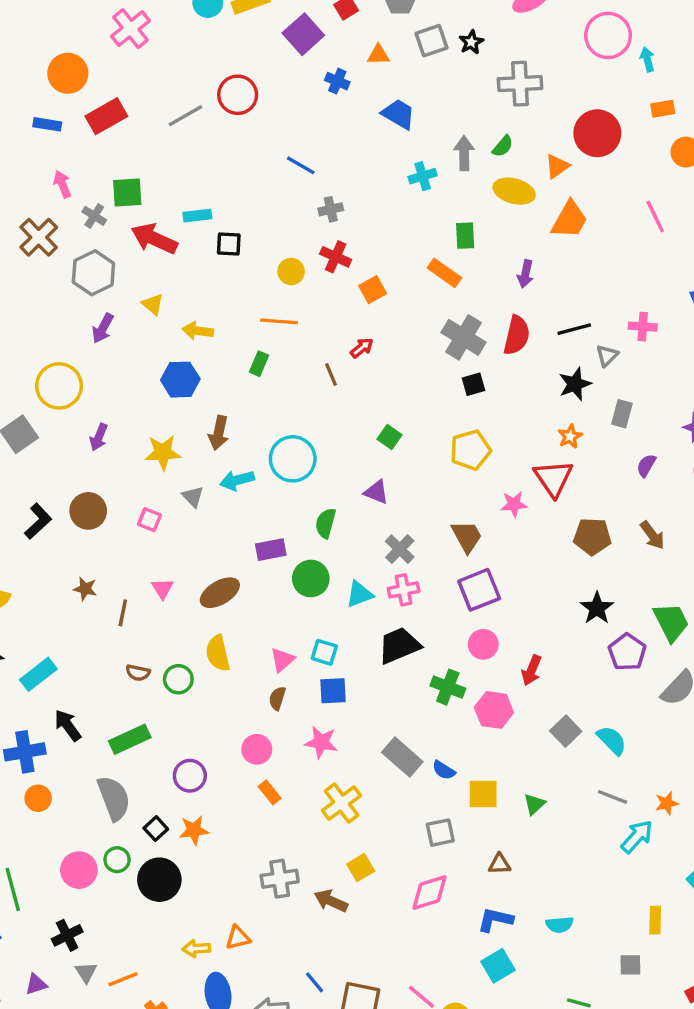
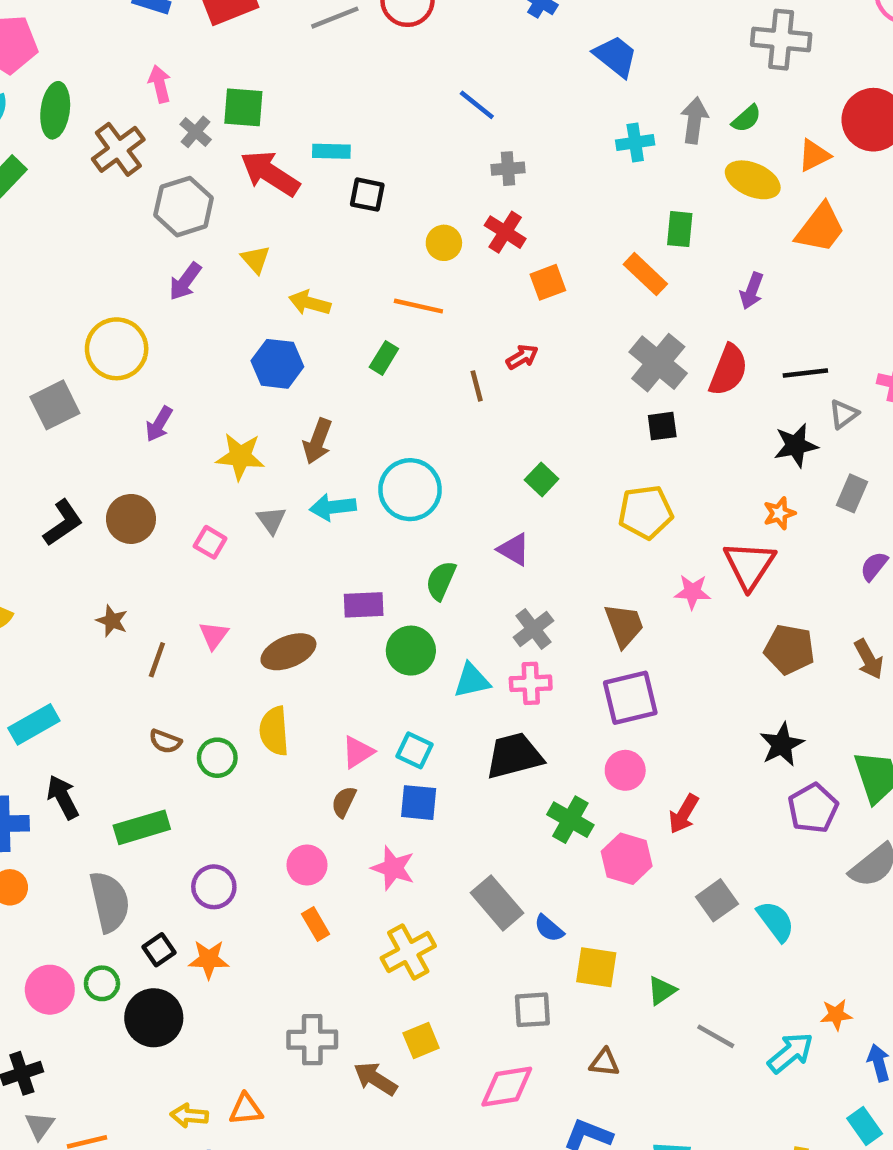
gray line: (613, 797) -> (716, 1036), moved

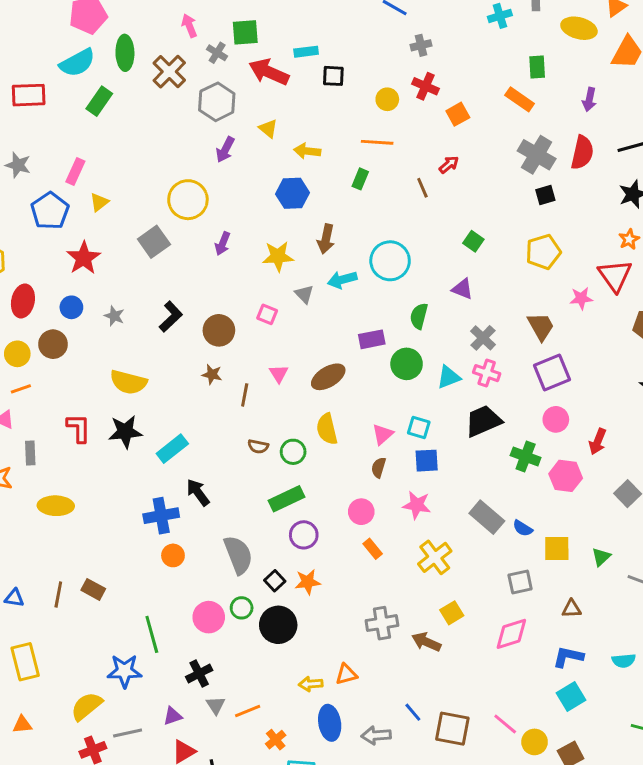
brown circle: (131, 519) -> (219, 330), moved
pink cross: (531, 683) -> (487, 373), turned 30
green rectangle: (142, 827) -> (287, 499), moved

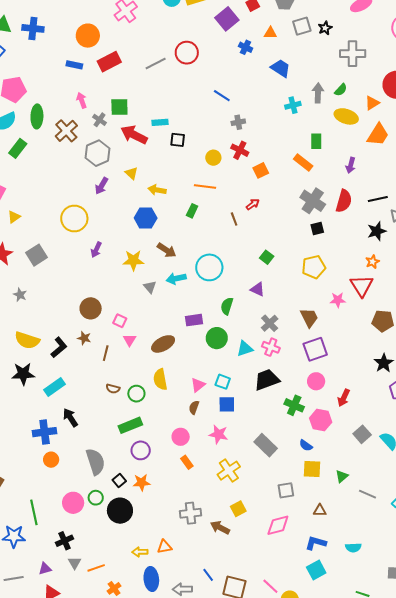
brown arrow: (326, 239) -> (167, 250), turned -72
gray square: (154, 242) -> (36, 255), moved
pink square: (267, 314) -> (120, 321), moved
black L-shape: (171, 317) -> (59, 347), moved
blue semicircle: (523, 528) -> (306, 445), moved

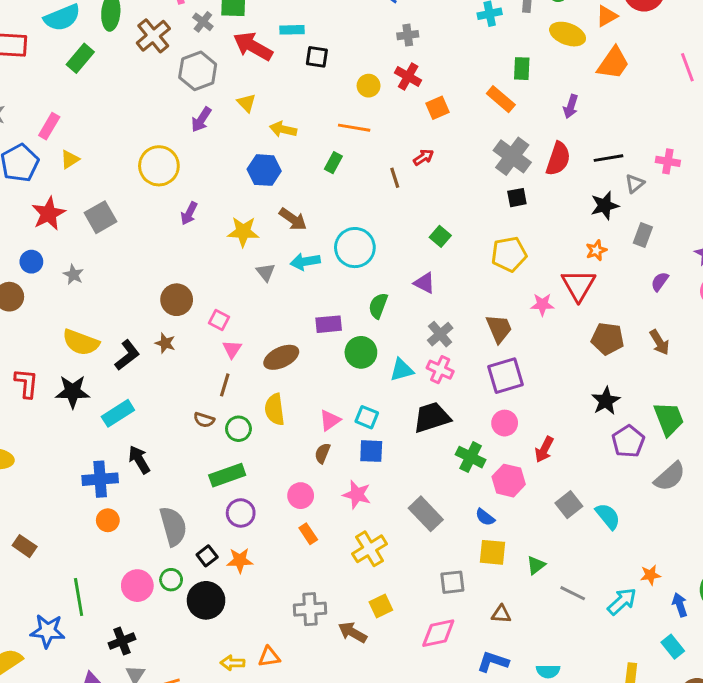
brown line: (106, 353) -> (225, 385), moved

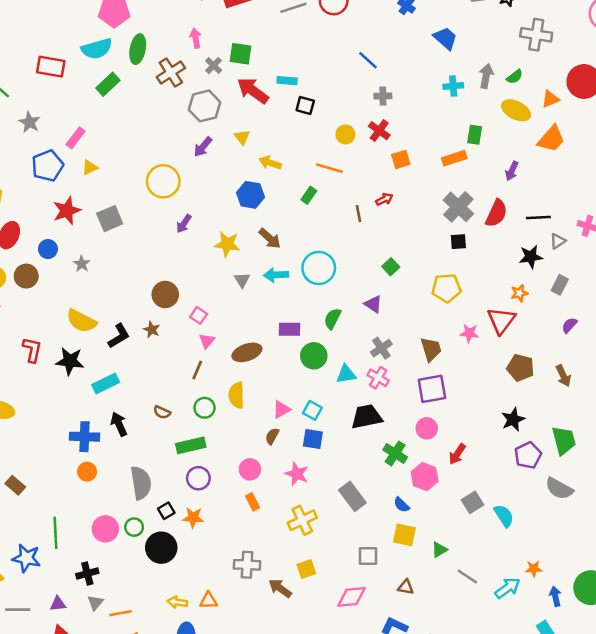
orange rectangle: (501, 99) -> (454, 158), turned -65
brown semicircle: (204, 420) -> (162, 412), moved
gray semicircle: (670, 476) -> (559, 489), turned 64

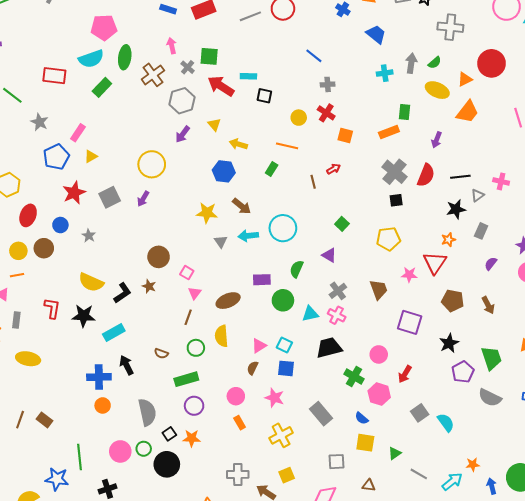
orange square: (401, 159) -> (345, 136), turned 35
purple arrow: (184, 224) -> (143, 199), moved
purple square: (432, 389) -> (410, 322), moved, turned 30

